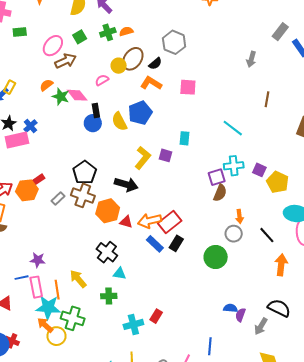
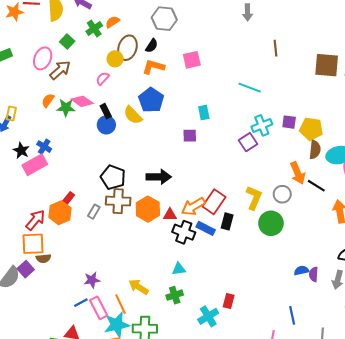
yellow L-shape: (143, 158) -> (254, 198), moved
brown semicircle: (220, 193) -> (315, 150), moved
orange arrow: (240, 216) -> (298, 173), moved, size x1.5
black cross: (107, 252) -> (184, 232), moved

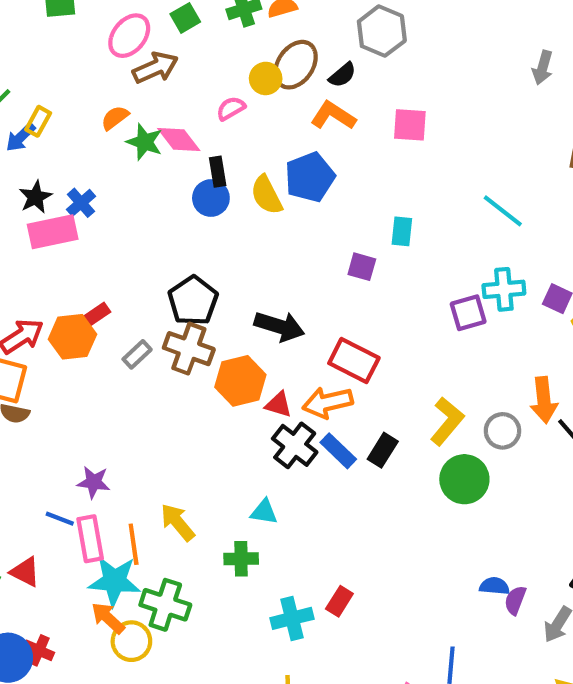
red rectangle: (214, 202) -> (354, 360), moved, turned 65
blue line: (81, 303) -> (60, 519), turned 32

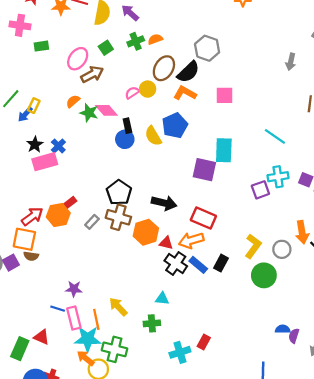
black semicircle: (342, 75) -> (188, 72), size x1.6
yellow circle: (266, 78) -> (148, 89), moved
cyan rectangle: (402, 231) -> (224, 150), size x1.6
purple square: (362, 267) -> (204, 170), size x1.6

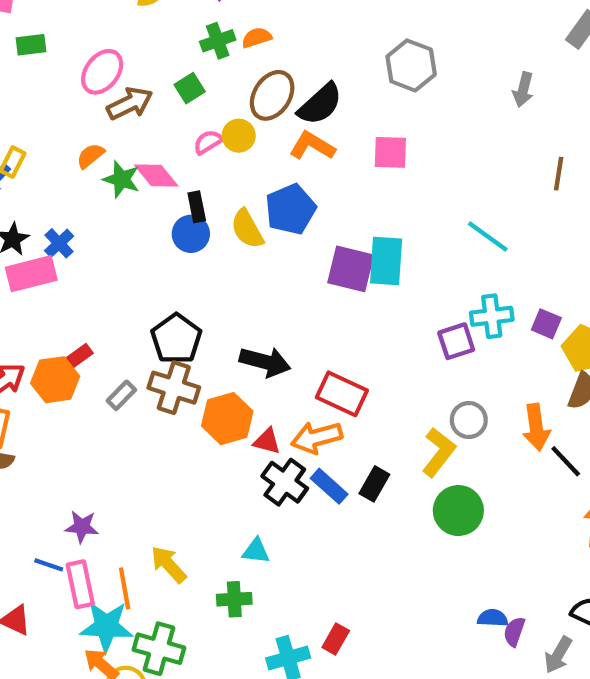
green square: (106, 48) -> (190, 88), moved
gray hexagon: (207, 48) -> (411, 65), moved
purple square: (204, 170) -> (351, 269), moved
gray circle: (282, 249) -> (469, 420), moved

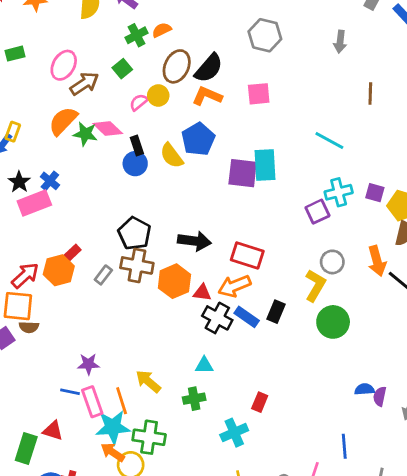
orange semicircle: (90, 156) -> (63, 121), size x1.6
red rectangle: (336, 639) -> (260, 402), moved

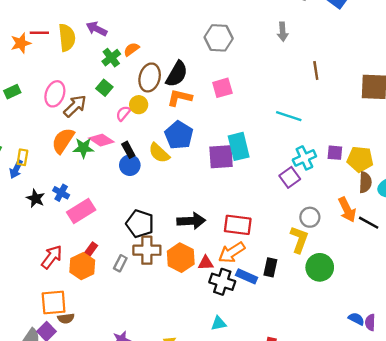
pink rectangle: (34, 203) -> (81, 211), moved
red arrow: (25, 275) -> (52, 257), moved
blue semicircle: (364, 389) -> (356, 319), turned 42

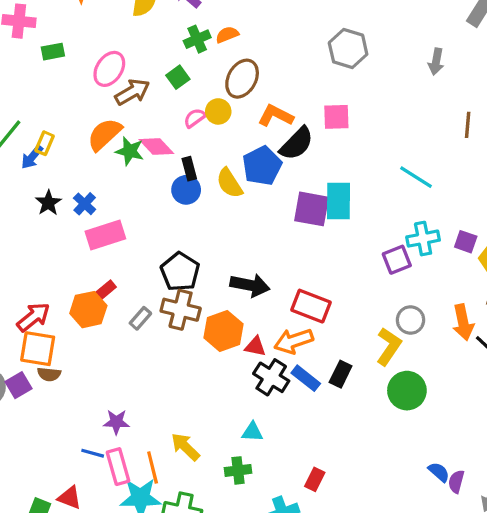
black semicircle: (177, 74) -> (297, 144), moved
red arrow: (52, 257) -> (33, 317), moved

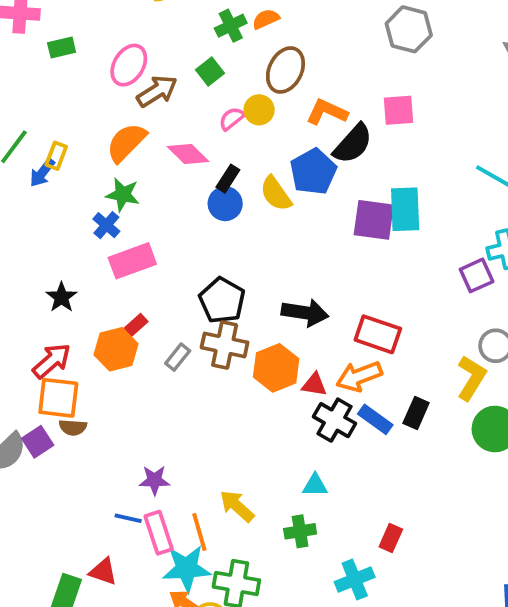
green star: (130, 151) -> (123, 195), moved
black rectangle: (189, 169) -> (228, 179), turned 50
black star: (48, 203) -> (61, 297), moved

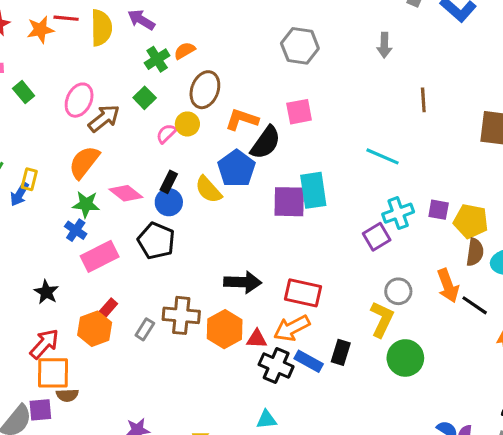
green rectangle: (62, 47) -> (24, 92), turned 70
pink diamond: (188, 154) -> (126, 193), moved
black pentagon: (222, 300) -> (156, 241), moved
purple square: (38, 442) -> (40, 410), turned 35

